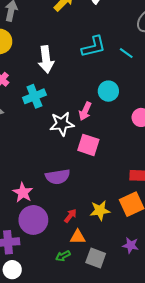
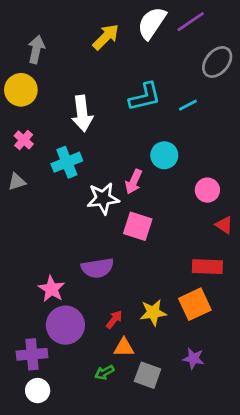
cyan line: (126, 53) -> (188, 105), turned -64

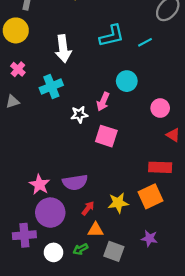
white star: (103, 198) -> (79, 114), size x0.7
purple semicircle: (97, 268) -> (75, 182), moved
white circle: (38, 391) -> (53, 252), moved

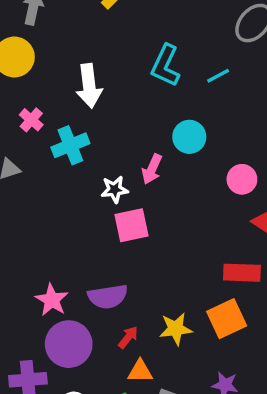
cyan L-shape: (112, 36) -> (166, 65), turned 128
pink cross: (18, 69) -> (31, 120), moved
pink square: (106, 136) -> (132, 225), moved, turned -30

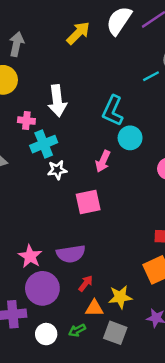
cyan L-shape: (166, 65) -> (113, 111), moved
cyan line: (218, 76) -> (151, 76), moved
pink cross: (31, 120) -> (26, 121), moved, turned -35
white star: (115, 189) -> (57, 170), moved
yellow star: (176, 329) -> (120, 297), moved

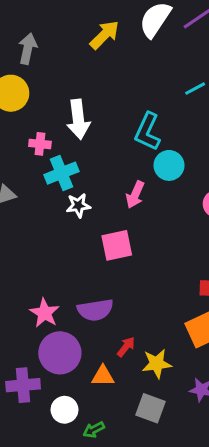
red arrow: (86, 283) -> (126, 347), moved
orange triangle: (94, 308) -> (103, 376), moved
green arrow: (77, 330) -> (94, 430), moved

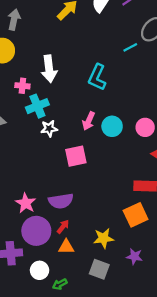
cyan circle: (169, 165) -> (112, 126), moved
red arrow: (126, 347) -> (63, 227), moved

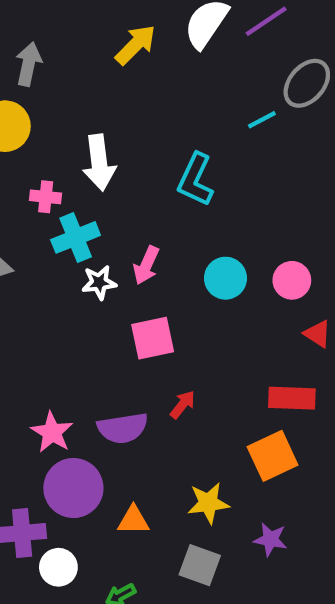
pink arrow: (89, 121) -> (146, 265), moved
red arrow: (63, 227) -> (183, 405), moved
white circle: (40, 270) -> (58, 567), moved

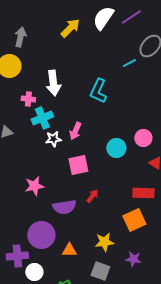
cyan circle: (225, 278) -> (116, 148), moved
pink star: (52, 432) -> (34, 186), moved, turned 30

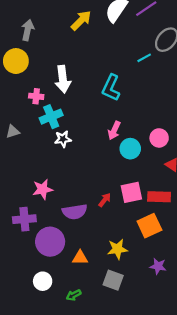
pink arrow: (75, 131) -> (114, 130), moved
pink square: (78, 165) -> (131, 192), moved
purple cross: (17, 256) -> (24, 219), moved
purple star: (133, 259) -> (158, 266), moved

